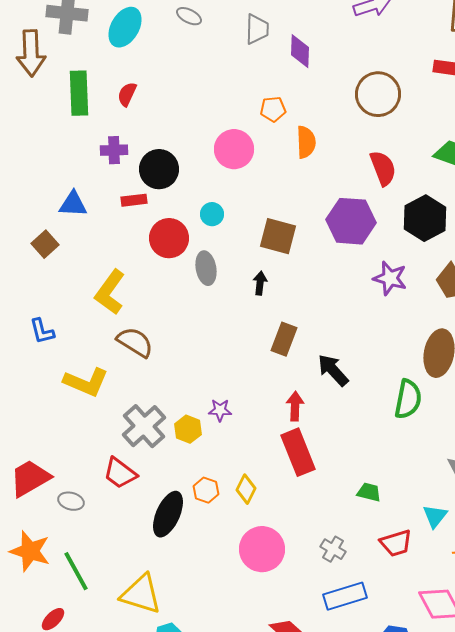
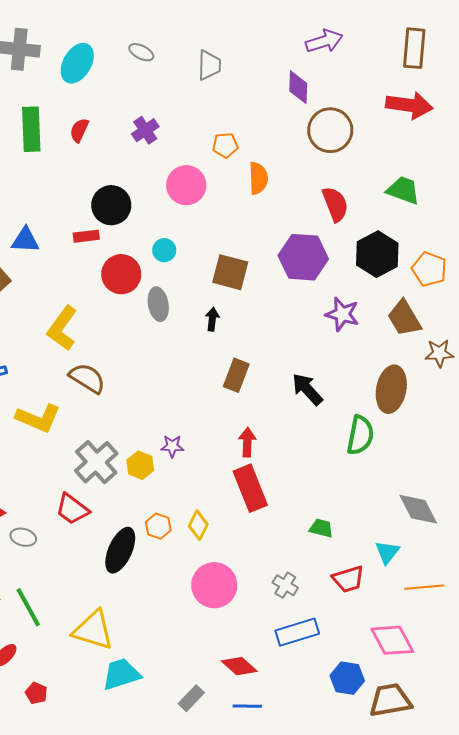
purple diamond: (300, 51) -> (298, 87), moved
purple cross: (114, 150) -> (145, 130), moved, turned -32
black arrow: (333, 370) -> (307, 389), moved

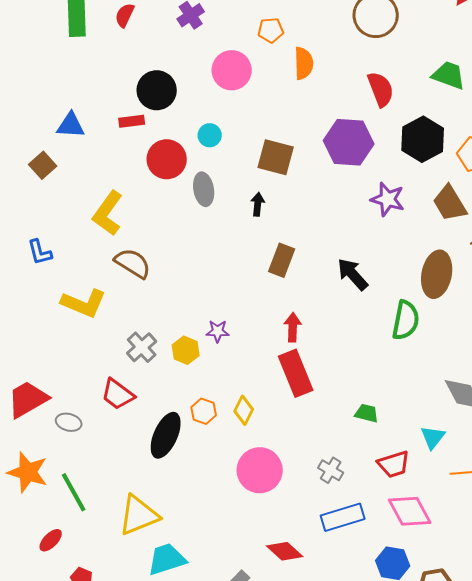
gray cross: (96, 462) -> (142, 347), size x0.7
yellow triangle: (93, 630) -> (139, 515), turned -39
pink diamond: (392, 640) -> (410, 511), moved

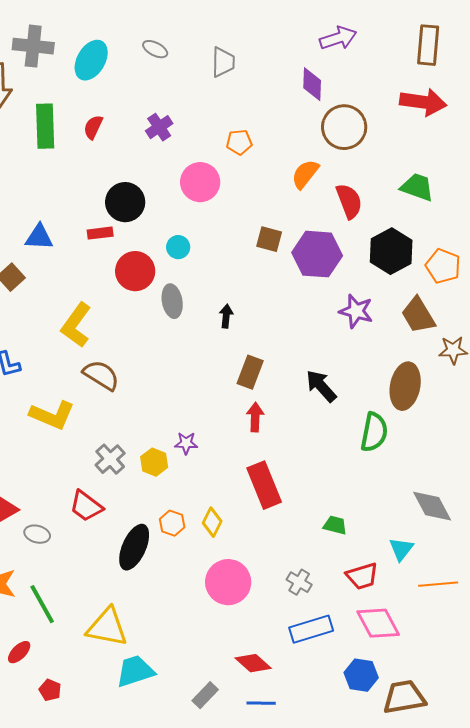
orange semicircle: (304, 63) -> (305, 174), moved, turned -140
brown square: (276, 157) -> (269, 239), moved, size x0.7
red arrow: (293, 327) -> (255, 417), moved
yellow triangle: (139, 515) -> (107, 627), turned 33

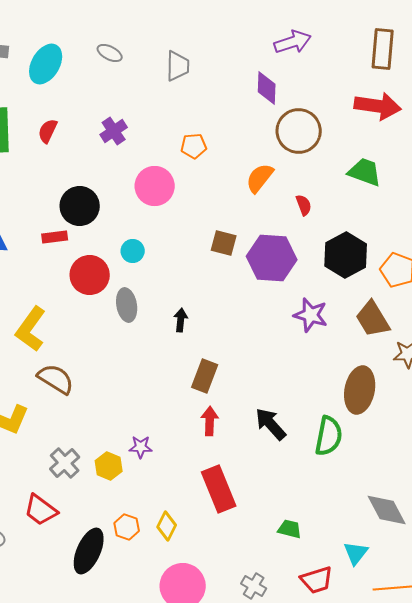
green trapezoid: (417, 187) -> (365, 172), moved
red semicircle: (349, 201) -> (304, 205), size x0.6
black arrow: (321, 386) -> (271, 424), moved

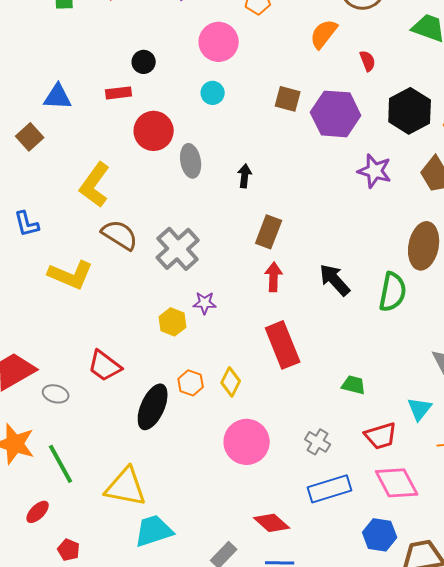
black circle: (80, 206) -> (144, 62), size x0.6
cyan circle: (133, 251) -> (213, 93), moved
gray cross: (65, 463) -> (178, 249), moved, size x1.4

